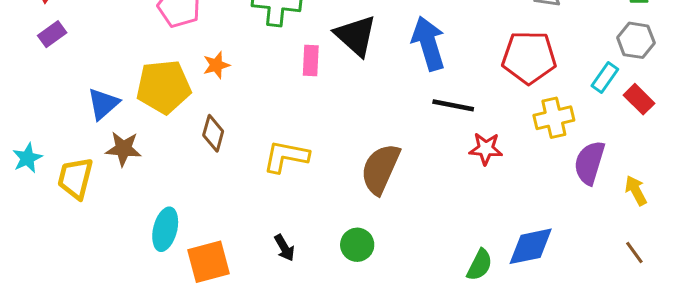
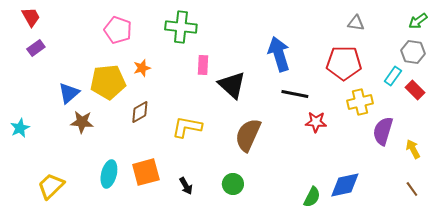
black triangle: (356, 36) -> (232, 85), moved
brown diamond: (213, 133) -> (140, 112), turned 45
yellow trapezoid: (75, 178) -> (51, 186), moved, turned 32
orange square: (209, 262) -> (146, 172), moved

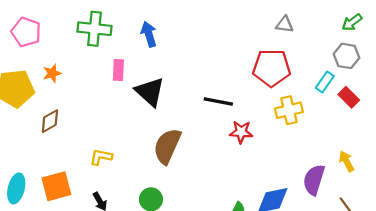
blue arrow: (279, 54) -> (149, 34), moved, size x0.7
yellow L-shape: (187, 127) -> (101, 157), moved, size x0.7
purple semicircle: (383, 131) -> (314, 180), moved

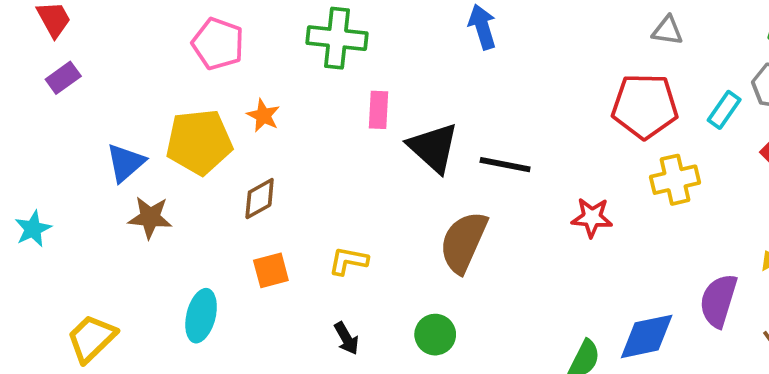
blue arrow: (149, 34) -> (482, 27), moved
orange star: (52, 73) -> (263, 116), turned -30
cyan rectangle: (325, 82) -> (724, 110), moved
black line: (218, 102) -> (505, 165), moved
orange square: (56, 186) -> (271, 270), moved, size x0.7

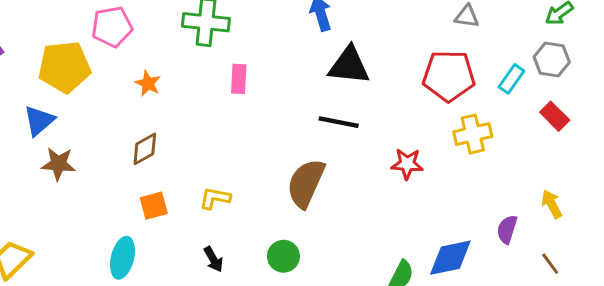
pink pentagon: (218, 44) -> (112, 27), turned -30
yellow pentagon: (199, 142) -> (64, 67), moved
black triangle: (433, 148) -> (349, 65), moved, turned -36
purple semicircle: (718, 301) -> (507, 229), size x0.7
cyan ellipse: (201, 316) -> (122, 258), moved

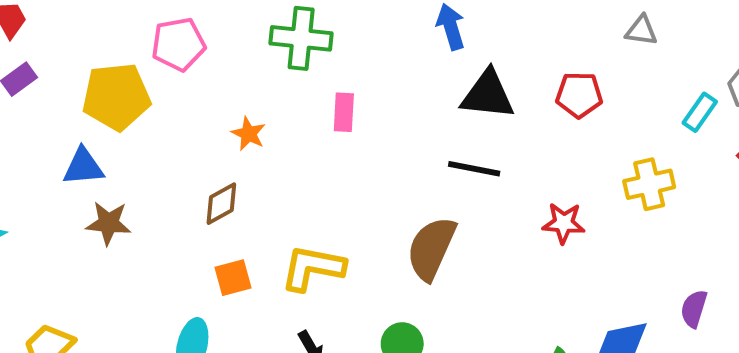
red pentagon: (449, 76) -> (579, 95), moved, size x0.7
orange star: (148, 83) -> (249, 134), moved
blue triangle: (39, 121) -> (83, 167), turned 36
yellow L-shape: (215, 198) -> (313, 268), size x1.6

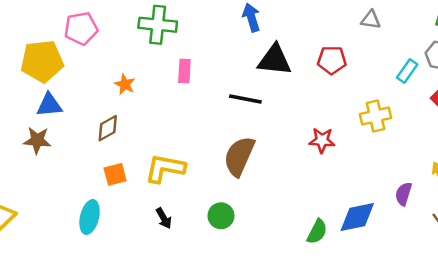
blue triangle: (83, 167) -> (49, 105), moved
black line: (474, 169) -> (245, 99), moved

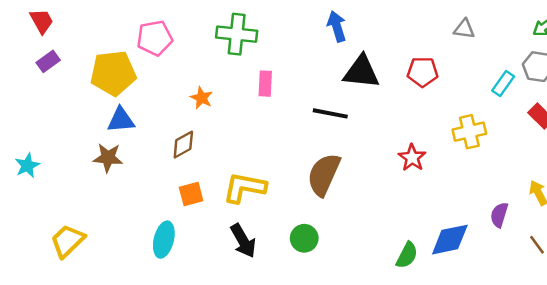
red star: (322, 140) -> (412, 158), turned 30
black arrow: (164, 218) -> (243, 241), size x1.5

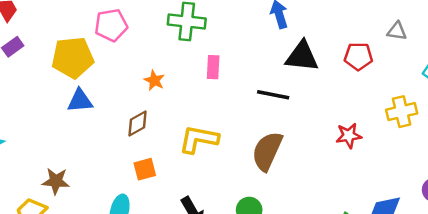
gray triangle: (464, 29) -> (397, 31), moved
brown star: (108, 158) -> (56, 181), moved
red star: (412, 158) -> (349, 136), turned 30
yellow L-shape: (244, 188) -> (199, 139), moved

